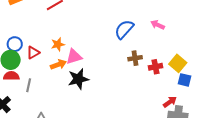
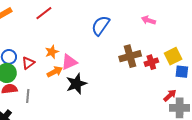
blue semicircle: (124, 29) -> (101, 26), moved
brown cross: (135, 58) -> (130, 56), size x1.5
yellow square: (178, 63) -> (173, 56), turned 30

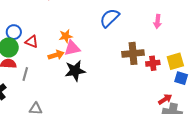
pink arrow: (148, 20) -> (158, 21), turned -112
orange star: (52, 52) -> (66, 36), moved
red triangle: (28, 63) -> (32, 42), turned 48

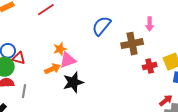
red triangle: (32, 42) -> (19, 58), moved
brown cross: (133, 53) -> (132, 44), moved

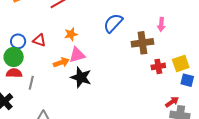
orange star: (60, 49) -> (71, 34), moved
red triangle: (19, 58) -> (39, 40), moved
black star: (73, 82) -> (81, 77), turned 30

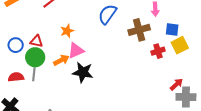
green circle: (14, 57) -> (35, 57), moved
blue square: (187, 80) -> (172, 29), moved
gray line: (31, 83) -> (34, 74), moved

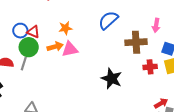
blue circle: (16, 45) -> (20, 31), moved
orange arrow: (61, 60) -> (55, 47), moved
black star: (83, 72) -> (112, 79), moved

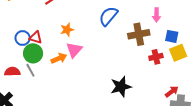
orange arrow: (55, 47) -> (59, 58), moved
pink triangle: (70, 49) -> (74, 50), turned -30
gray line: (24, 64) -> (30, 70), turned -40
black star: (112, 79) -> (121, 87), moved, turned -30

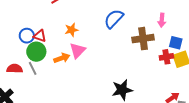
red cross: (156, 57) -> (166, 57), moved

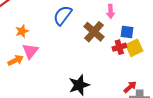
brown cross: (143, 39) -> (94, 32), turned -35

